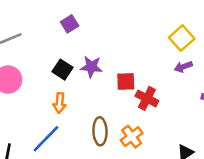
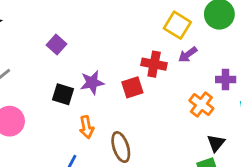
red cross: (147, 98) -> (154, 64), moved
orange arrow: (60, 103) -> (87, 127), moved
orange cross: (132, 137) -> (201, 105), moved

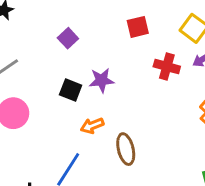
red square: (132, 87) -> (138, 27), moved
orange arrow: (87, 127) -> (92, 126), turned 75

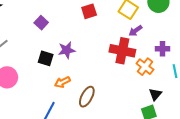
red cross: (167, 67) -> (122, 51), moved, size x1.4
brown ellipse: (126, 149) -> (87, 97), turned 45

